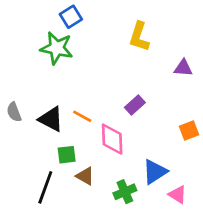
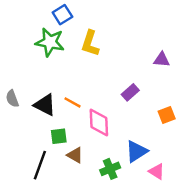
yellow L-shape: (139, 37) -> (90, 43), moved
purple rectangle: (135, 105) -> (130, 92), moved

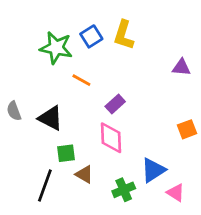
blue square: (62, 15) -> (91, 36), moved
yellow L-shape: (90, 43) -> (124, 35), moved
purple rectangle: (130, 92) -> (115, 104), moved
orange line: (73, 102) -> (81, 80), moved

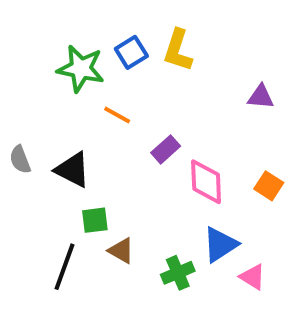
orange square: (187, 129) -> (269, 186), turned -36
pink diamond: (111, 138) -> (206, 182), moved

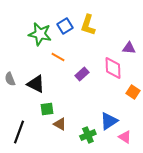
pink diamond: (206, 182) -> (113, 68), moved
black line: (65, 267) -> (19, 132), moved

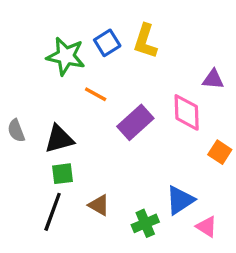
purple rectangle: (82, 74) -> (135, 122), size x1.5
black triangle: (36, 84) -> (59, 139), turned -42
green square: (47, 109) -> (62, 174), moved
black line: (19, 132) -> (53, 212), moved

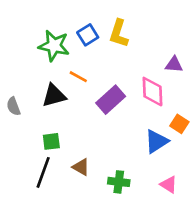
black triangle: (59, 139) -> (54, 96), moved
blue triangle: (180, 200) -> (156, 141), moved
green cross: (145, 223) -> (119, 182), turned 30

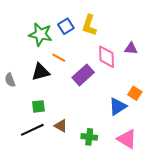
pink diamond: (152, 92) -> (106, 57), moved
black line: (43, 172) -> (32, 130), turned 45
pink triangle: (169, 185) -> (127, 139), size x1.5

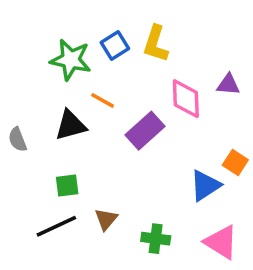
brown triangle: (61, 126) -> (106, 219), turned 40

